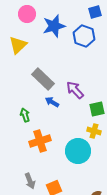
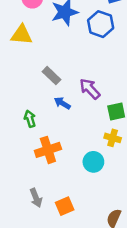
yellow triangle: (18, 45) -> (22, 35), turned 48
gray rectangle: (43, 79) -> (51, 76), size x0.7
cyan circle: (78, 151) -> (93, 162), size x0.7

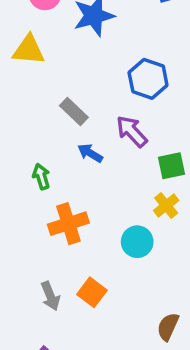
blue hexagon: (101, 24) -> (148, 79), moved
yellow cross: (113, 138) -> (166, 206), turned 35
orange square: (65, 206) -> (92, 292), moved, turned -30

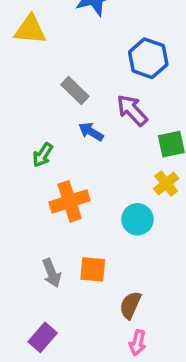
green arrow: (41, 177) -> (43, 155), turned -130
orange square: (92, 292) -> (93, 269), turned -32
brown semicircle: (168, 327) -> (130, 305), moved

